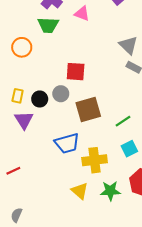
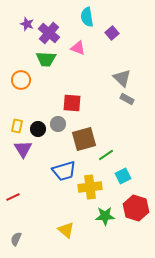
green line: (123, 121) -> (106, 155), moved
yellow triangle: (80, 191) -> (66, 230), moved

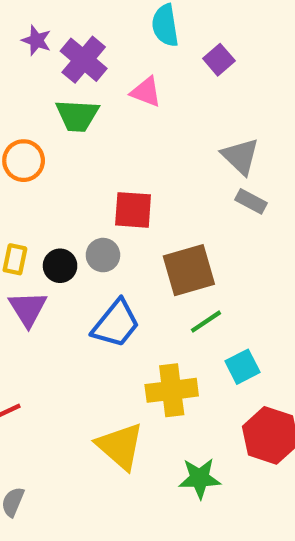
brown square: (84, 139) -> (189, 270), moved
blue trapezoid: (64, 171) -> (116, 324), moved, turned -35
green star: (105, 216) -> (200, 478), moved
yellow triangle: (66, 230) -> (120, 446), moved, size x1.4

